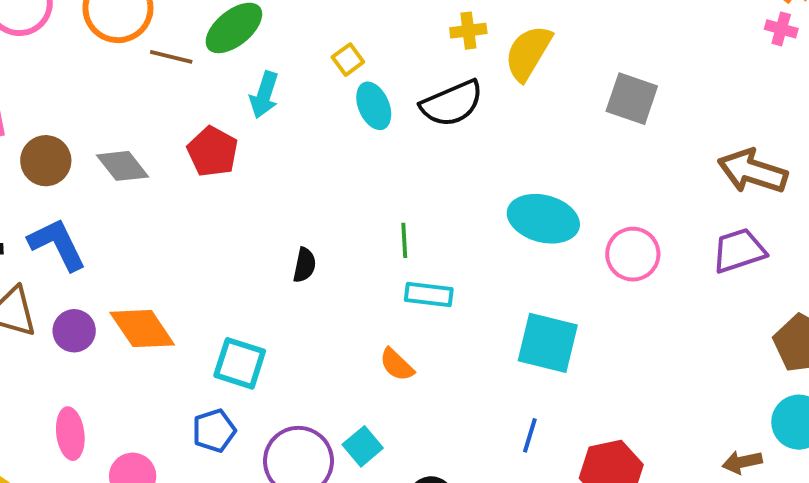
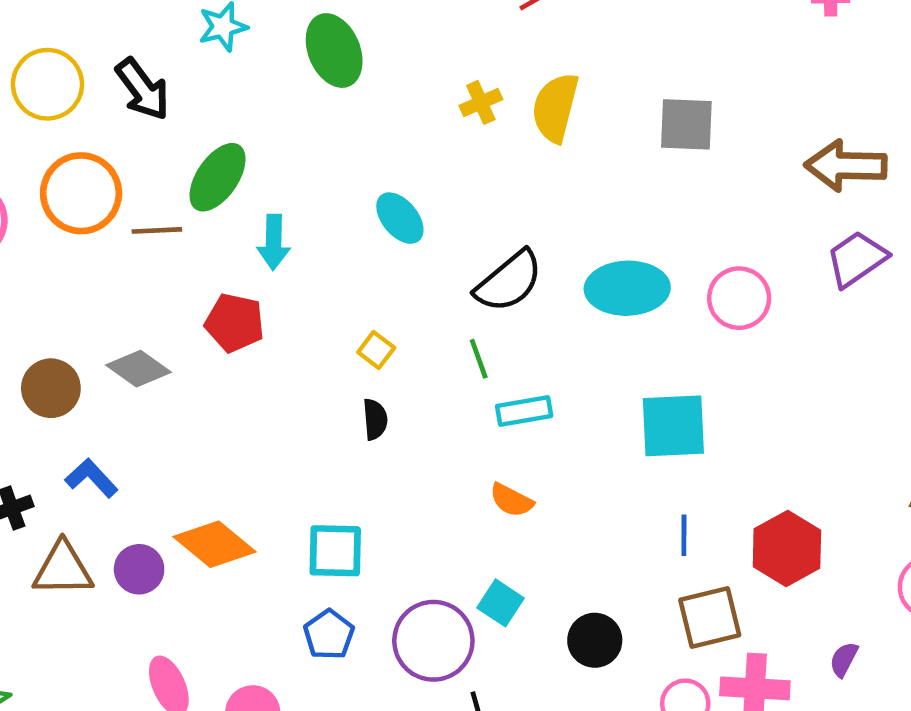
yellow square: (348, 60) -> (376, 350), moved
black semicircle: (452, 103) -> (509, 281), moved
blue L-shape: (57, 244) -> (91, 478), size x0.7

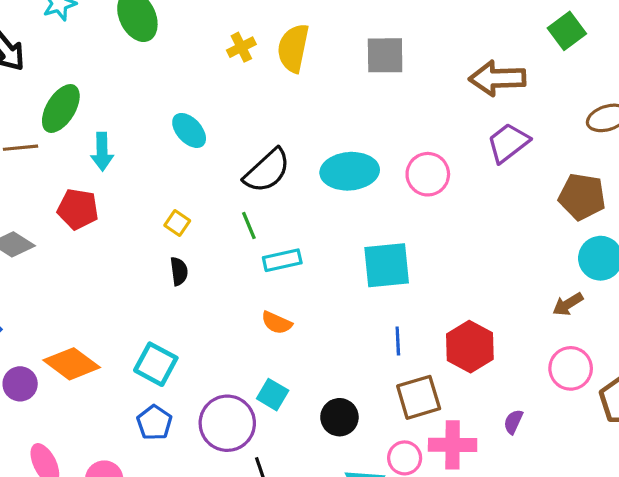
cyan square: (335, 551) -> (156, 364), turned 30

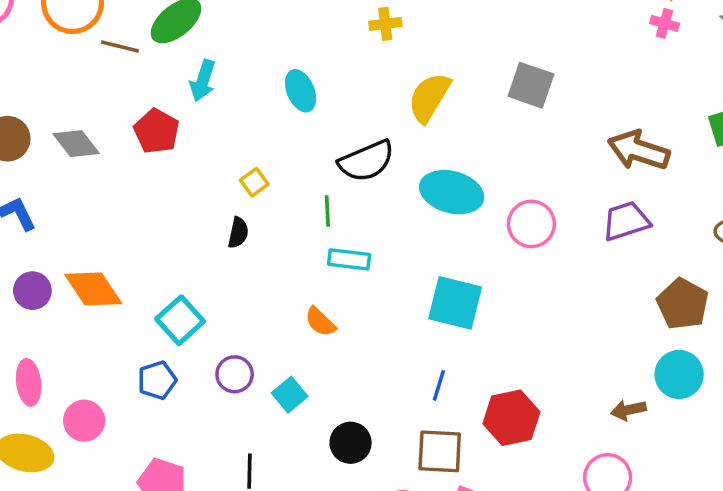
yellow semicircle: (293, 48) -> (429, 97), moved
purple circle: (227, 423) -> (235, 374), moved, size x0.6

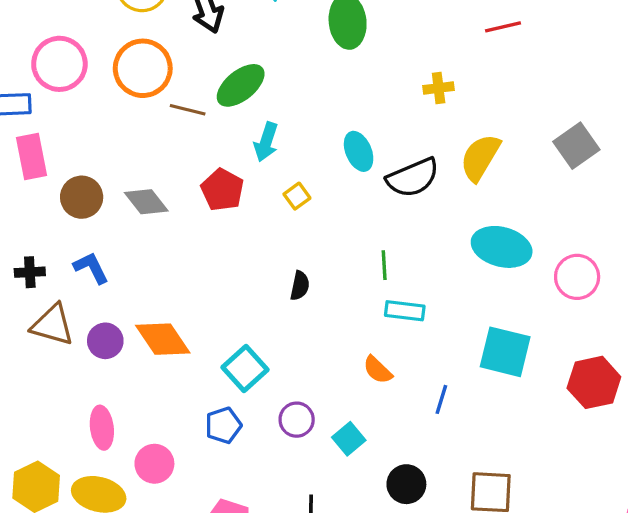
gray square: (531, 85) -> (576, 146), turned 36
black semicircle: (366, 161) -> (413, 178), moved
yellow square: (254, 182) -> (297, 196), moved
blue line: (439, 385) -> (441, 399), moved
red hexagon: (511, 418) -> (594, 382), moved

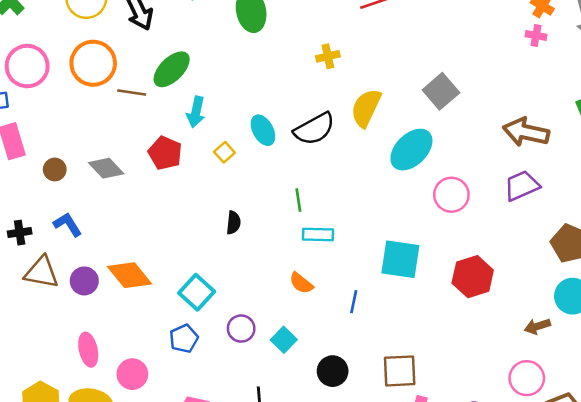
cyan ellipse: (359, 151) -> (263, 130), moved
brown circle: (82, 197) -> (55, 169), size x0.7
cyan ellipse: (502, 247) -> (411, 150), moved, turned -54

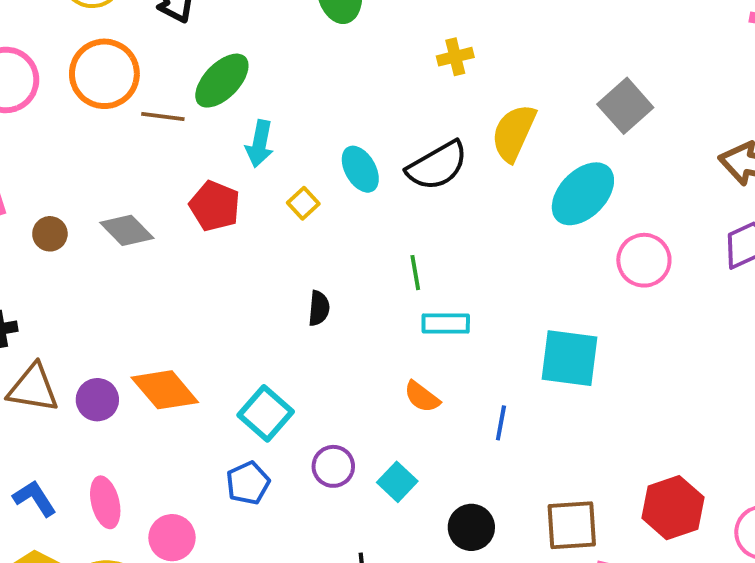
blue L-shape: (68, 224) -> (35, 498), moved
red hexagon: (473, 277) -> (673, 508), moved

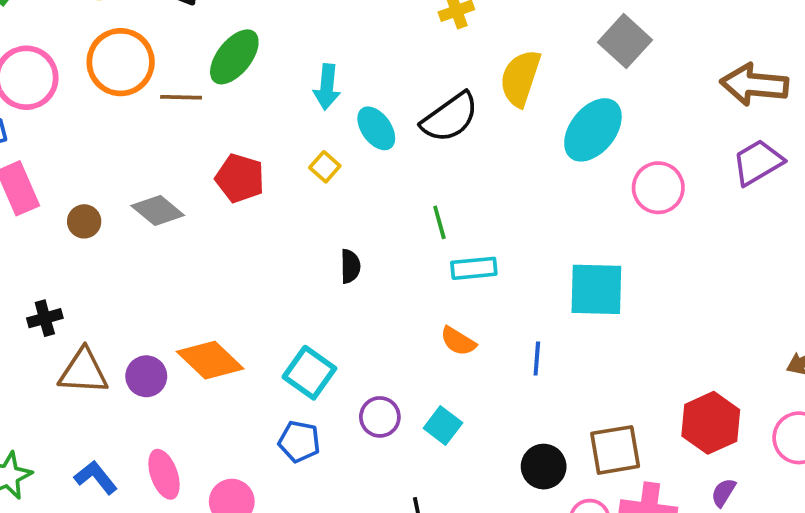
cyan arrow: (260, 144) -> (327, 87), moved
blue pentagon: (248, 483) -> (299, 442), turned -30
black circle: (471, 527) -> (544, 467), moved

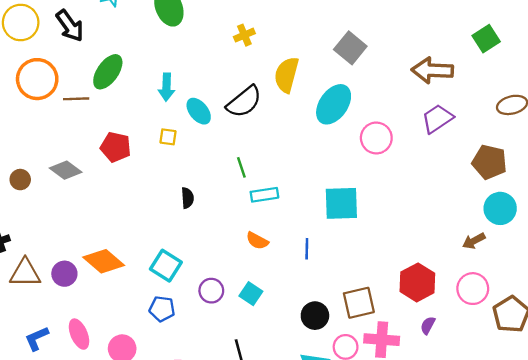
yellow square: (325, 167) -> (168, 137), turned -30
blue L-shape: (96, 477) -> (37, 338), turned -72

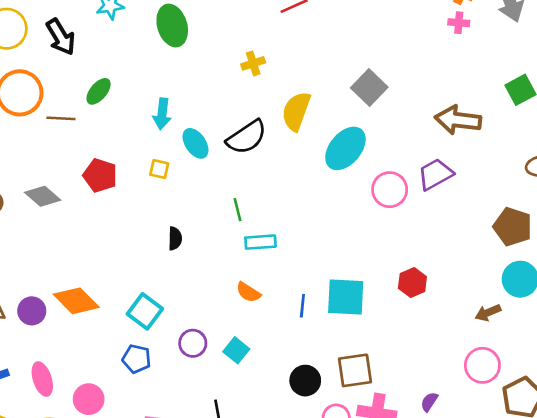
green ellipse: (108, 72) -> (99, 91), size x0.7
purple trapezoid: (437, 119) -> (435, 174), moved
cyan square: (341, 203) -> (346, 297), moved
red hexagon: (417, 282) -> (412, 283), moved, size x0.7

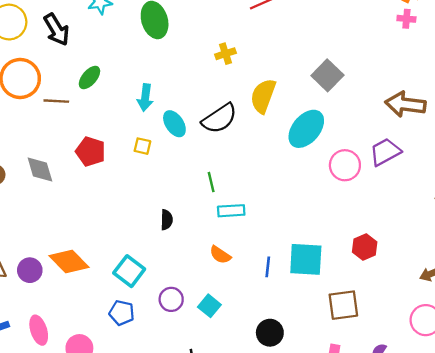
gray diamond: (43, 196) -> (40, 169), turned 32
black semicircle: (175, 238) -> (167, 220), moved
brown square: (355, 370) -> (343, 305), moved

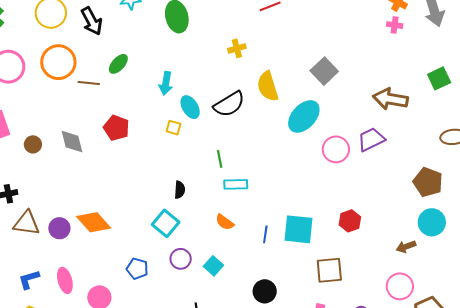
yellow semicircle: (263, 96) -> (268, 86), turned -40
yellow square: (142, 146) -> (173, 128), moved
cyan square: (129, 271) -> (166, 223), moved

